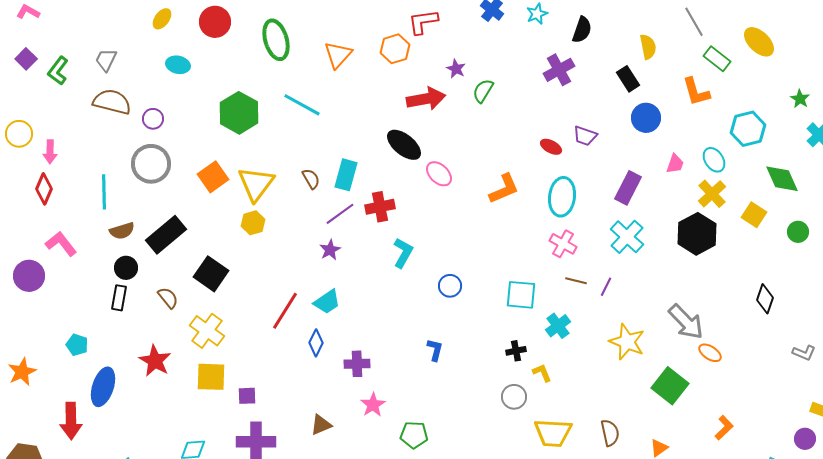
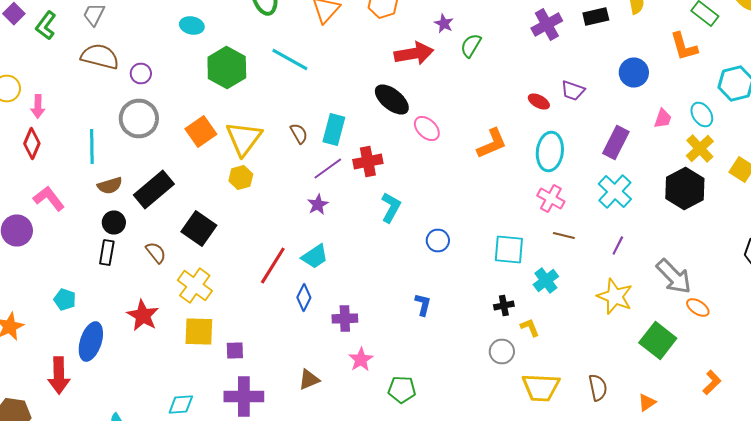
cyan ellipse: (178, 65) -> (192, 26), moved
black rectangle: (628, 79) -> (596, 16), moved, turned -70
purple line: (606, 287) -> (618, 246), moved

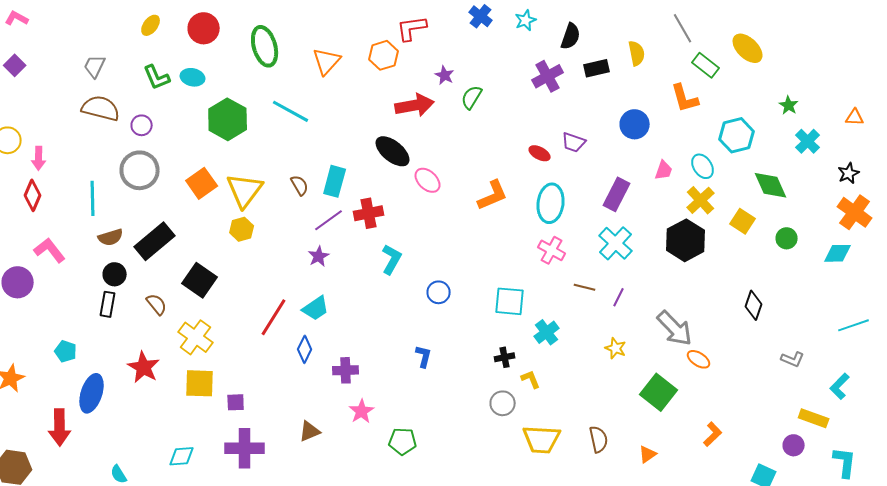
green L-shape: (46, 26) -> (157, 77), moved, turned -60
brown line: (564, 236) -> (585, 287), moved
yellow star: (615, 296) -> (616, 348), size x0.6

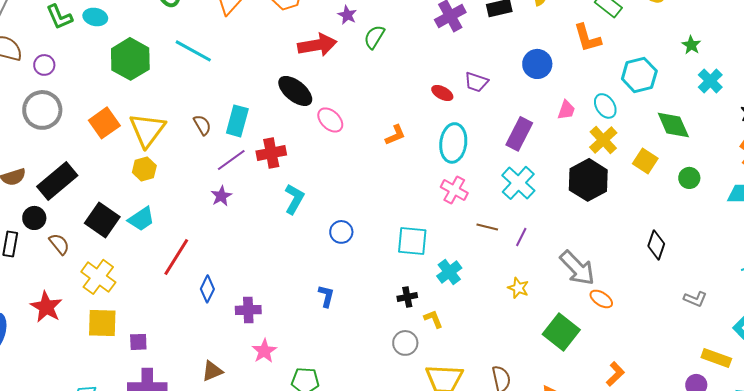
orange L-shape: (493, 195) -> (395, 135), size x0.7
black circle: (115, 274) -> (34, 218), moved
cyan trapezoid: (316, 308) -> (141, 219), moved

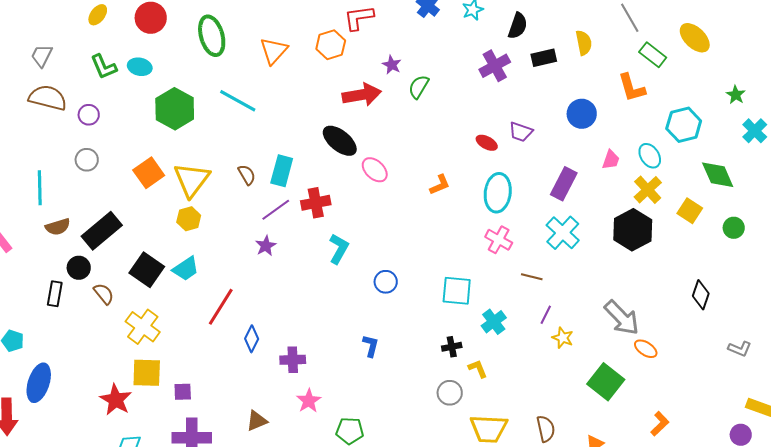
gray circle: (42, 110) -> (87, 160), size x0.6
purple line: (521, 237) -> (546, 315), moved
red star: (46, 307) -> (116, 400), moved

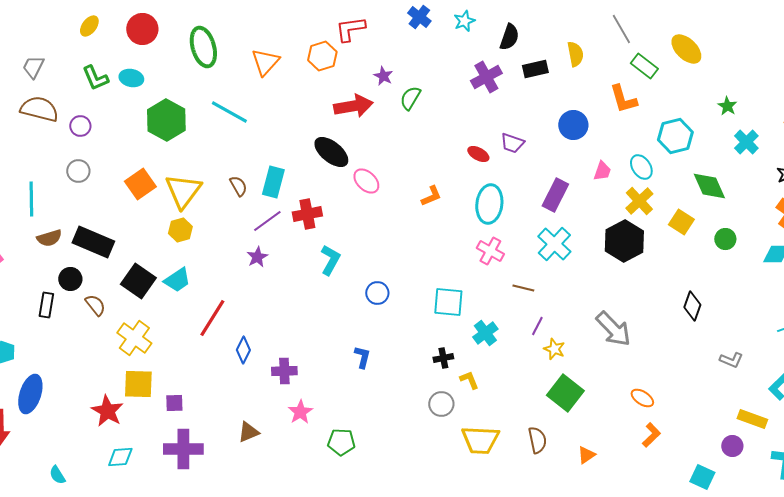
black rectangle: (102, 231) -> (93, 242), turned 63
orange ellipse: (646, 349) -> (642, 398), moved
green square: (606, 382) -> (565, 393), moved

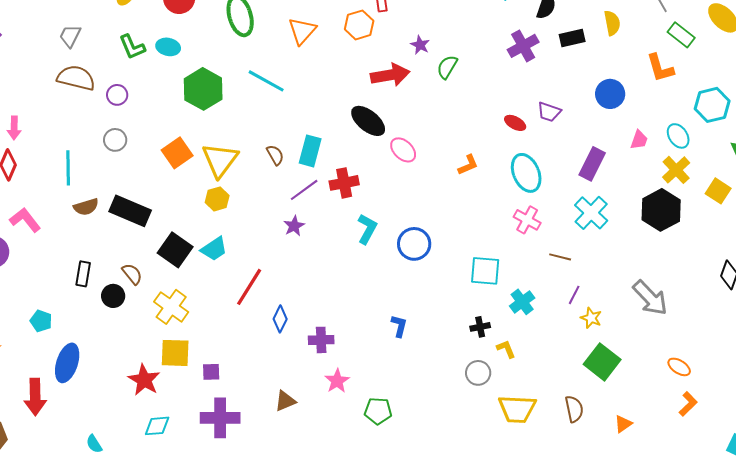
cyan ellipse: (489, 204) -> (526, 173), turned -30
black circle: (70, 279) -> (113, 296), moved
blue circle: (377, 293) -> (414, 244), moved, size x1.4

